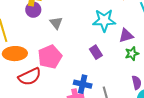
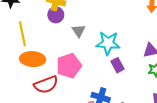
cyan star: (104, 20) -> (108, 43), moved

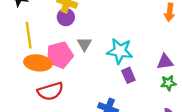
gray triangle: (79, 31) -> (84, 44), moved
pink pentagon: (69, 66) -> (60, 55), moved

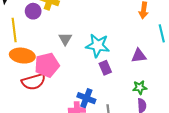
purple circle: (66, 17) -> (33, 11), moved
pink pentagon: (60, 55) -> (47, 65), moved
green star: (168, 83) -> (140, 87), moved

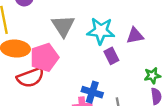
gray triangle: (65, 39) -> (63, 26), size x1.5
purple triangle: (139, 56) -> (135, 36), moved

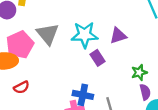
pink pentagon: (44, 57) -> (20, 45), moved
red semicircle: (30, 77) -> (21, 87), size x0.6

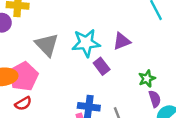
pink pentagon: (20, 45) -> (23, 76), moved

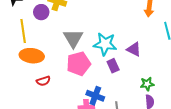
purple triangle: (122, 41) -> (134, 49), turned 35
pink pentagon: (23, 76) -> (79, 64), moved

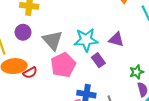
purple circle: (41, 12) -> (23, 32), moved
red semicircle: (43, 81) -> (30, 73), moved

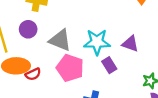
gray triangle: (53, 40) -> (60, 40), turned -30
pink pentagon: (63, 65) -> (70, 68), turned -30

